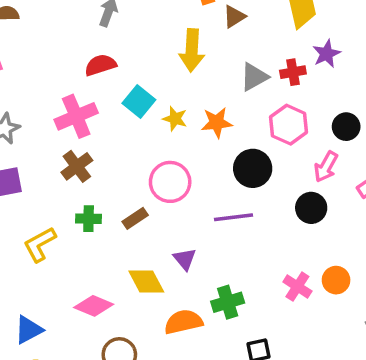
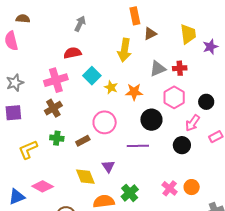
purple star: (327, 54) -> (210, 47), moved
green cross: (228, 302) -> (130, 193), turned -30
pink diamond: (94, 306) -> (43, 186), moved

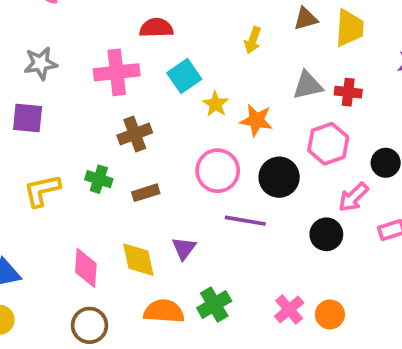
yellow trapezoid: (188, 34) -> (349, 28), moved
yellow arrow: (124, 50) -> (253, 40), size x0.6
brown cross: (53, 108) -> (135, 134), moved
pink circle: (105, 122) -> (218, 171), moved
pink diamond: (43, 186) -> (86, 268), moved, turned 55

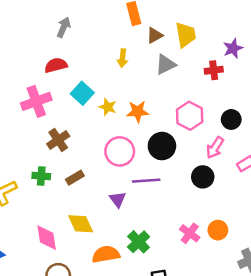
gray triangle: (308, 85) -> (166, 64), moved
red cross: (348, 92) -> (214, 70), moved
purple triangle: (184, 248) -> (118, 199), moved

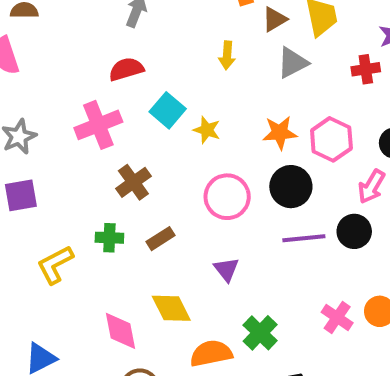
orange star: (138, 111) -> (280, 133), moved
purple line: (146, 181) -> (304, 238), moved

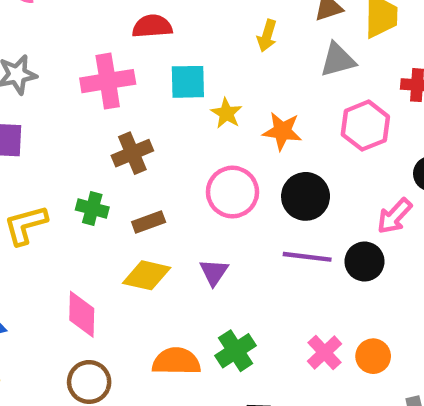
cyan square: (168, 110) -> (188, 82), turned 36
orange star: (280, 133) -> (282, 131), moved
pink hexagon: (331, 139) -> (365, 126), moved
yellow diamond: (171, 308) -> (147, 275), moved, turned -63

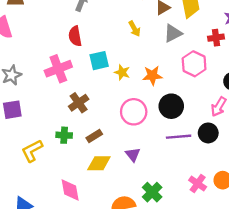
red semicircle: (152, 26) -> (75, 36), turned -84
yellow arrow: (267, 36) -> (134, 29), turned -35

